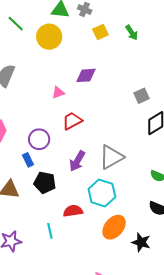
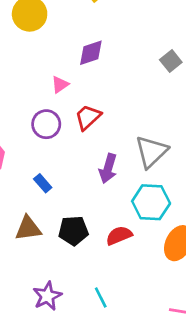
purple circle: (39, 139) -> (46, 124), moved
black pentagon: (45, 183) -> (73, 231), moved
cyan line: (50, 231) -> (101, 297), moved

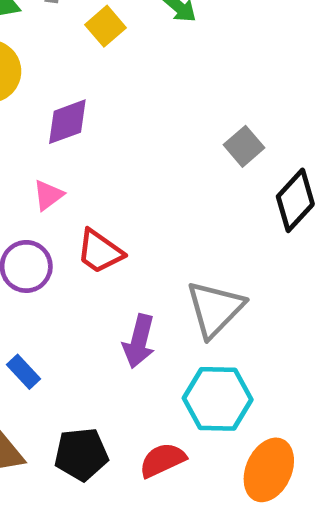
purple diamond: (91, 53) -> (67, 122), moved
red trapezoid: (88, 117) -> (100, 251), turned -100

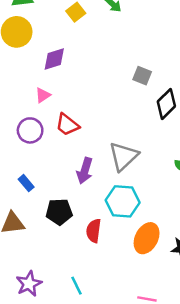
gray square: (244, 146) -> (142, 76), turned -30
black pentagon: (81, 454) -> (59, 212), moved
red semicircle: (163, 460) -> (94, 231), turned -60

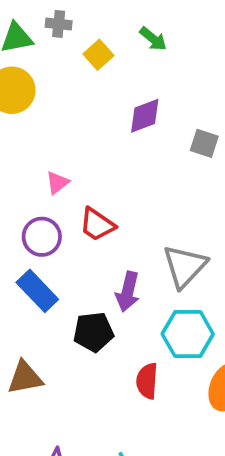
purple diamond: (54, 59) -> (145, 116), moved
blue rectangle: (26, 183) -> (37, 291), moved, size x1.6
black pentagon: (59, 212) -> (93, 332), moved

